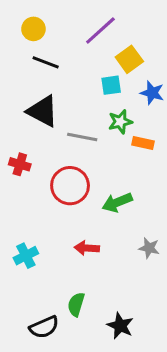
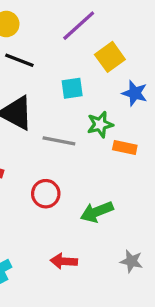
cyan square: (111, 85) -> (72, 88), moved
red circle: (70, 186) -> (46, 194), size x0.7

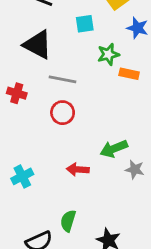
gray line: (59, 141) -> (63, 79), moved
green arrow: (97, 212) -> (114, 149), moved

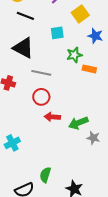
red arrow: (78, 169) -> (52, 117), moved

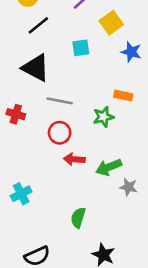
black line: (25, 16) -> (38, 25), turned -60
green star: (74, 55) -> (103, 117), moved
green semicircle: (45, 175) -> (78, 218), moved

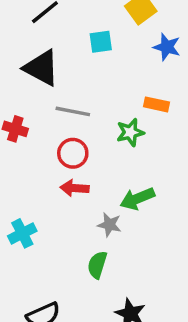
red arrow: (74, 159) -> (75, 188), moved
gray star: (129, 187) -> (109, 225), moved

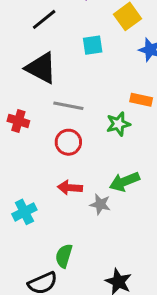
red arrow: (75, 188) -> (70, 188), moved
green semicircle: (97, 265) -> (64, 256), moved

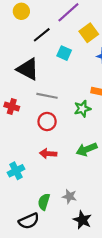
black line: (44, 19) -> (42, 35), moved
cyan square: (93, 45) -> (64, 53), turned 32
gray star: (100, 204) -> (70, 196), moved

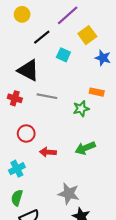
red cross: (12, 107) -> (15, 98), moved
red circle: (47, 122) -> (26, 134), moved
gray star: (70, 196) -> (69, 194), size x1.5
green semicircle: (44, 202) -> (17, 198), moved

